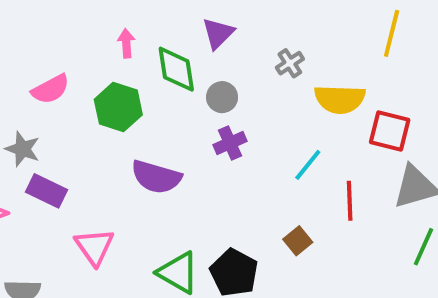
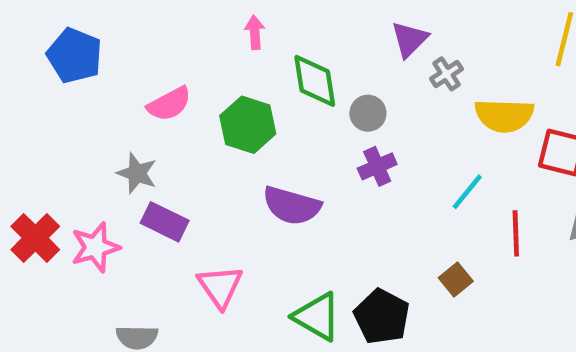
purple triangle: (218, 33) -> (410, 39), moved
pink arrow: (126, 43) -> (255, 32), moved

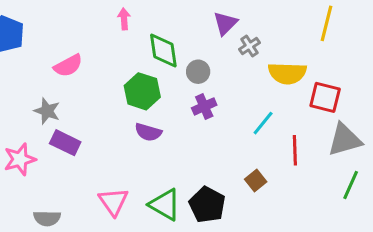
green hexagon: (248, 125) -> (142, 91), moved
purple semicircle: (292, 206) -> (148, 132), size x0.7
pink triangle: (220, 286) -> (113, 202), moved

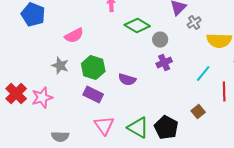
green diamond: (163, 51) -> (137, 26), turned -50
green hexagon: (142, 91) -> (93, 68), moved
purple rectangle: (65, 143) -> (93, 95), moved

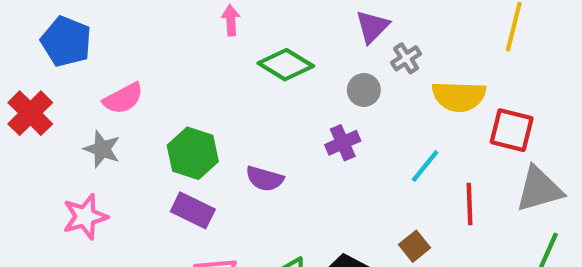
pink semicircle: (74, 36) -> (123, 98), moved
gray circle: (160, 40) -> (364, 90), moved
gray star: (60, 66) -> (102, 149), moved
red cross: (16, 94) -> (30, 113), moved

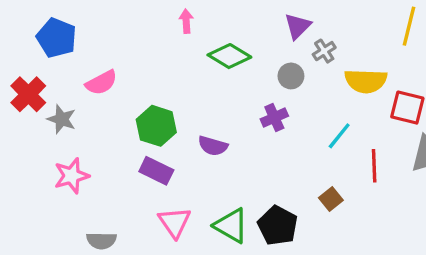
gray star: (102, 149) -> (62, 119), moved

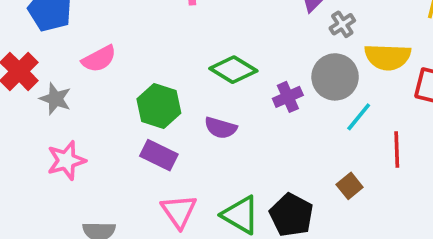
green diamond: (229, 56) -> (233, 70), moved
gray circle: (291, 76) -> (335, 77), moved, size x1.6

